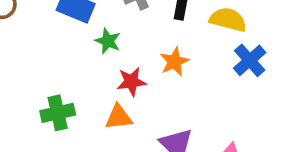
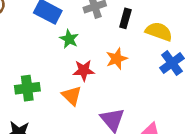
orange triangle: (119, 117) -> (72, 96), turned 45

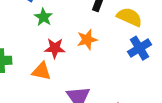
orange triangle: (72, 96) -> (41, 71), turned -36

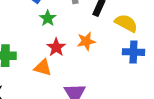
red star: (55, 48) -> (56, 47), turned 30
blue cross: (139, 48) -> (133, 52), turned 30

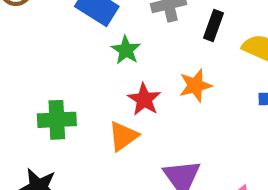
orange triangle: (43, 67) -> (123, 136), turned -48

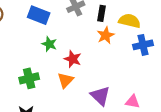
green star: (126, 50) -> (49, 44), moved
orange star: (195, 85) -> (106, 35), moved

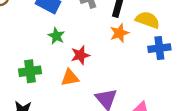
red star: (73, 59) -> (80, 55), turned 30
orange triangle: (65, 80) -> (70, 78), turned 30

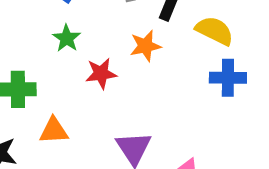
orange star: (119, 33) -> (145, 46), moved
orange triangle: (70, 78) -> (54, 131), moved

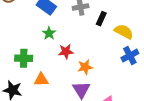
orange star: (145, 46) -> (85, 67), moved
blue cross: (228, 78) -> (130, 56), turned -30

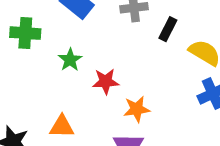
green star: (49, 33) -> (70, 60), moved
green cross: (24, 58) -> (25, 33), moved

